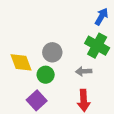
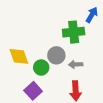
green cross: (97, 46) -> (74, 32), moved, turned -35
gray circle: (52, 52) -> (56, 55), moved

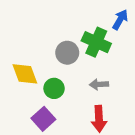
green cross: (74, 32) -> (96, 42), turned 30
gray circle: (56, 55) -> (67, 53), moved

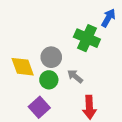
gray circle: (67, 53) -> (51, 57), moved
gray arrow: (99, 84) -> (75, 76), moved, turned 42

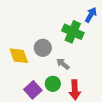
green circle: (49, 80) -> (53, 84), moved

